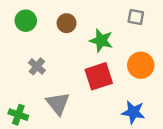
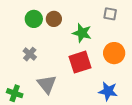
green circle: (26, 21) -> (34, 19), moved

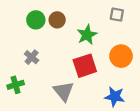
green star: (82, 33) -> (87, 35), turned 30
gray triangle: (47, 84) -> (64, 91), moved
green cross: (15, 93) -> (16, 85), moved, turned -35

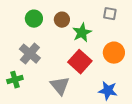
brown circle: (57, 20) -> (62, 20), moved
gray cross: (32, 57) -> (30, 54), size x1.5
red square: (85, 66) -> (80, 62), turned -30

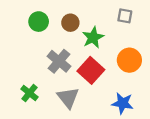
gray cross: (30, 54) -> (59, 61), moved
green cross: (15, 80) -> (30, 93), moved, turned -35

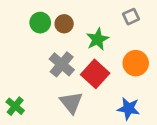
gray square: (125, 16) -> (131, 17), turned -35
brown circle: (70, 23) -> (64, 24), moved
green cross: (30, 93) -> (15, 106), moved

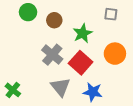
gray square: (131, 17) -> (111, 14), turned 32
green circle: (40, 23) -> (28, 12), moved
blue star: (129, 109) -> (93, 92), moved

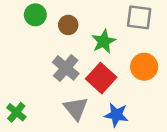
gray square: (111, 14) -> (139, 17), size x1.5

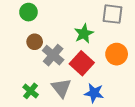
brown circle: (68, 25) -> (35, 42), moved
green cross: (16, 112) -> (31, 91), moved

